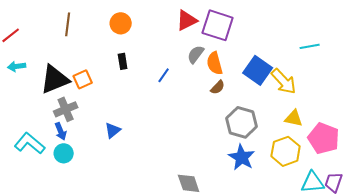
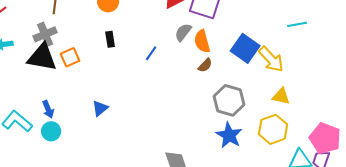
black triangle: (55, 79) -> (42, 57), turned 32
gray cross: (66, 109) -> (45, 34), moved
pink pentagon: (324, 138) -> (325, 138), moved

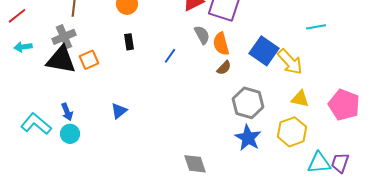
gray semicircle: (183, 32) -> (202, 35), turned 114
pink pentagon: (325, 138) -> (344, 105), moved

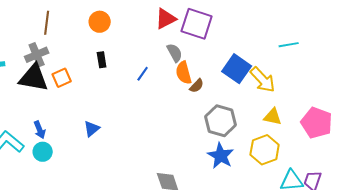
orange semicircle: (221, 44) -> (184, 73), moved

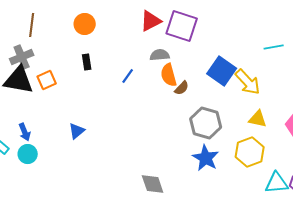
gray semicircle: (175, 53) -> (160, 55), turned -66

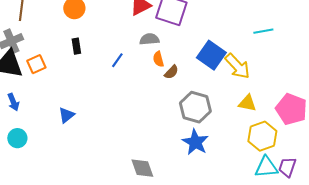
orange semicircle: (169, 75) -> (158, 59), size x0.7
blue arrow: (25, 132) -> (13, 102), moved
yellow hexagon: (250, 152) -> (262, 136), moved

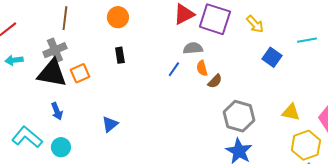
blue square: (211, 55) -> (272, 57), moved, size x0.7
blue line: (117, 60) -> (174, 69), moved
yellow arrow: (237, 66) -> (255, 24), moved, size x0.7

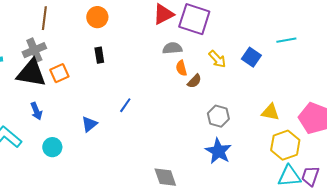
yellow arrow: (255, 24) -> (217, 59), moved
blue line: (174, 69) -> (125, 105), moved
gray hexagon: (239, 116) -> (218, 116), size x0.7
cyan circle: (61, 147) -> (52, 147), moved

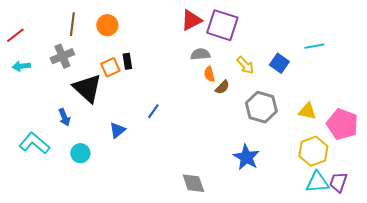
orange circle: (97, 17) -> (107, 25), moved
black triangle: (31, 73) -> (87, 88), moved, turned 32
orange square: (59, 73) -> (110, 67), moved
yellow triangle: (270, 112) -> (307, 111), moved
gray hexagon: (218, 116) -> (261, 107), moved, size x1.4

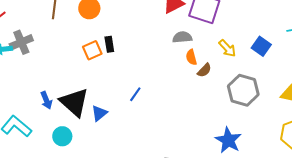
gray cross: (62, 56) -> (21, 42), moved
black triangle: (87, 88) -> (74, 102), moved

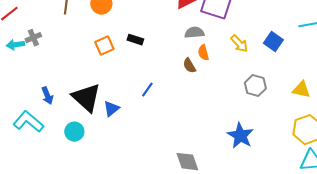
gray cross: (21, 42) -> (33, 38), size x0.7
black rectangle: (109, 44) -> (135, 40), moved, turned -63
brown semicircle: (204, 70) -> (189, 66), moved, turned 105
gray hexagon: (243, 90) -> (255, 86), size x0.7
blue arrow: (46, 100) -> (47, 96), moved

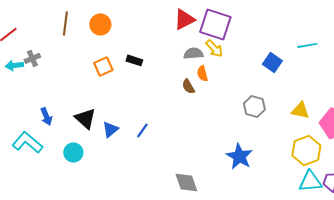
yellow arrow: (239, 44) -> (214, 48), moved
blue line: (147, 90) -> (142, 130), moved
black triangle: (86, 98) -> (85, 118), size x0.7

